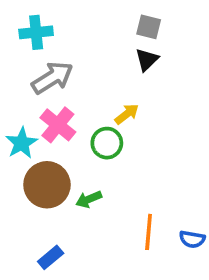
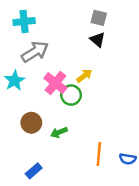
black triangle: (147, 60) -> (98, 40), turned -35
pink cross: (58, 125) -> (55, 83), moved
cyan star: (22, 143) -> (14, 81), moved
brown circle: (47, 185) -> (31, 123), size x0.7

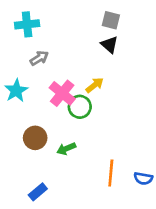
gray arrow: (35, 52) -> (39, 58), size x0.6

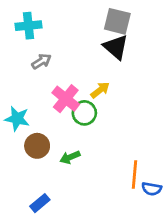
gray square: (111, 20) -> (117, 21), size x1.4
black triangle: (109, 45) -> (116, 47), size x1.4
cyan star: (16, 91) -> (17, 119), moved, turned -30
orange line: (111, 173) -> (134, 174), moved

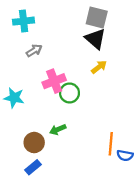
yellow arrow: (100, 90) -> (99, 67), moved
pink cross: (66, 99) -> (54, 81), turned 30
brown circle: (37, 146) -> (34, 143), moved

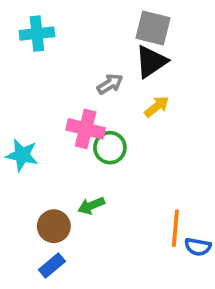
black triangle: (95, 39) -> (151, 62), turned 45
gray arrow: (34, 51) -> (110, 84), moved
pink cross: (54, 81) -> (86, 129), turned 35

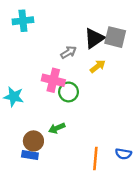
gray square: (153, 28) -> (115, 37), moved
orange line: (175, 228) -> (95, 159), moved
blue rectangle: (52, 265) -> (30, 155), moved, turned 49

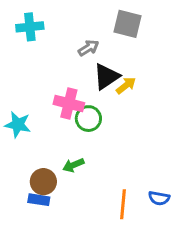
gray square: (115, 37) -> (128, 24), moved
black triangle: (94, 38) -> (106, 76), moved
gray arrow: (69, 52) -> (88, 48), moved

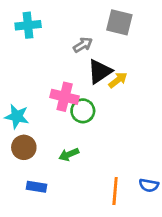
brown circle: (43, 182) -> (24, 147), moved

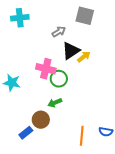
brown circle: (24, 147) -> (41, 120), moved
green arrow: (69, 154) -> (55, 103), moved
blue rectangle: (36, 187) -> (26, 133), turned -48

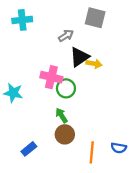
yellow arrow: (84, 57) -> (94, 64), turned 48
green arrow: (55, 103) -> (61, 115), turned 80
brown circle: (41, 120) -> (65, 134), moved

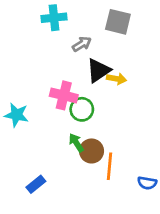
cyan cross: (22, 20) -> (54, 18), moved
brown circle: (65, 134) -> (92, 151), moved
orange line: (92, 152) -> (110, 166), moved

